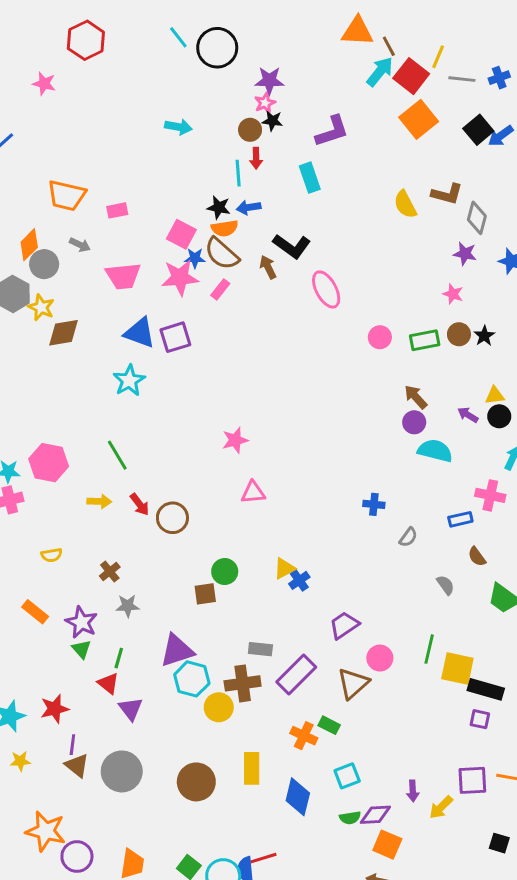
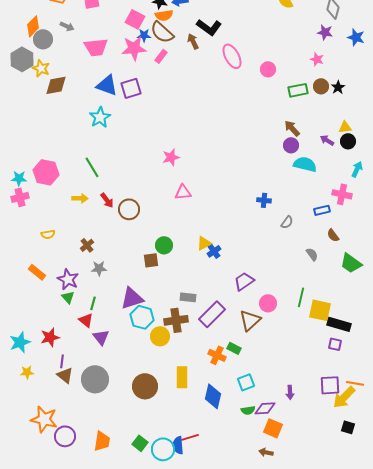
pink circle: (380, 337) -> (268, 69), moved
yellow arrow: (441, 807) -> (344, 397), moved, size x1.4

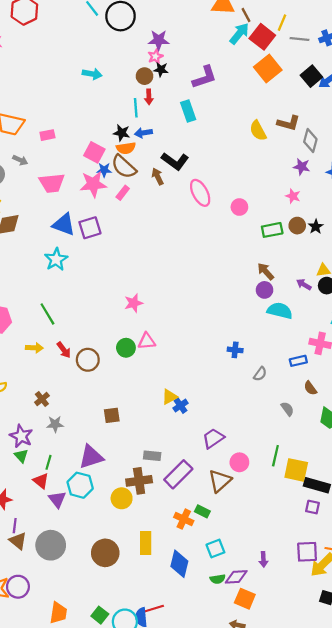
green circle: (164, 245) -> (126, 348), moved
cyan hexagon: (142, 317) -> (80, 485), moved
purple circle: (65, 436) -> (18, 587), moved

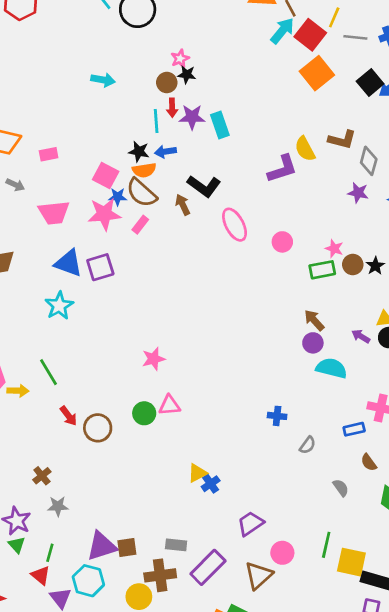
purple star: (159, 40) -> (192, 117), moved
purple L-shape: (205, 77) -> (282, 169), moved
pink star: (293, 196) -> (334, 249), moved
yellow arrow: (34, 348) -> (18, 391), moved
brown square: (112, 415) -> (127, 547), moved

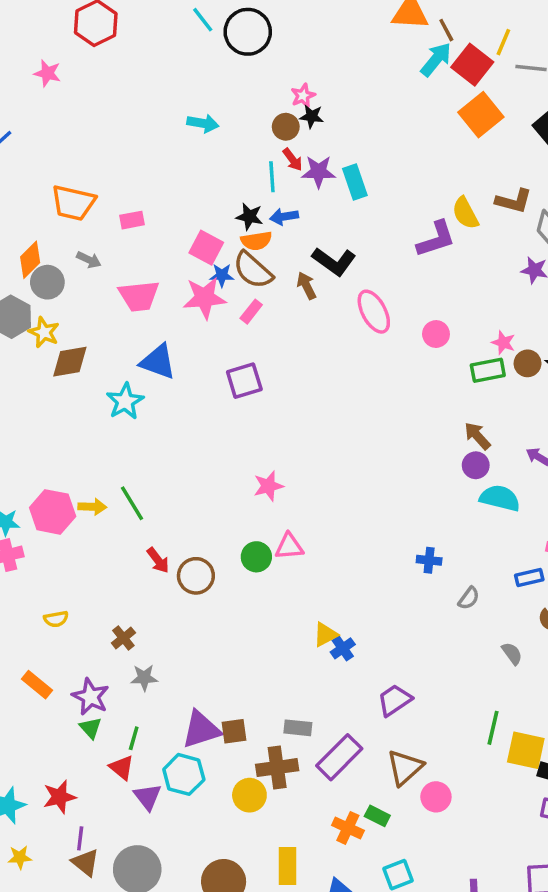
red arrow: (172, 108) -> (293, 160), turned -36
purple square: (100, 267) -> (244, 381), moved
cyan star: (59, 306) -> (125, 401), moved
yellow arrow: (18, 391) -> (92, 507), moved
pink circle: (282, 553) -> (436, 797), moved

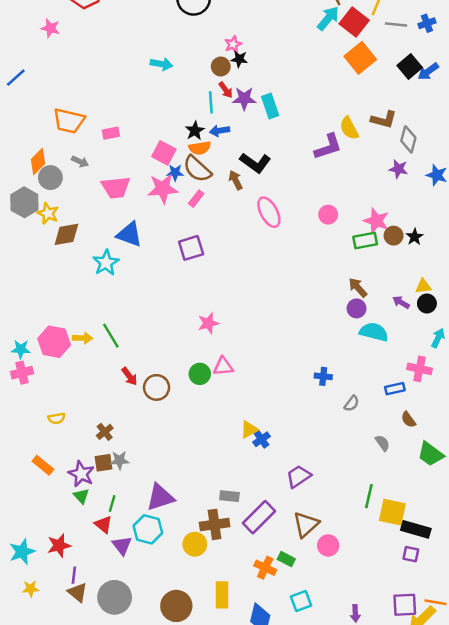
black star: (249, 217) -> (195, 131), turned 30
pink ellipse: (374, 312) -> (269, 212), moved
pink star: (503, 343) -> (376, 221), size x1.5
brown square: (234, 731) -> (103, 463), moved

